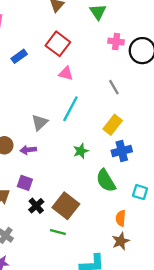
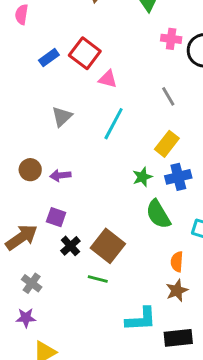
red square: (58, 44) -> (85, 53), moved
gray triangle: (40, 122) -> (62, 116), moved
green star: (81, 151) -> (142, 177), moved

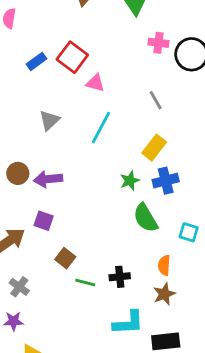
purple arrow: (60, 175) -> (48, 179), size x1.4
black cross: (70, 246) -> (120, 277), moved, turned 36
brown square: (108, 246) -> (65, 258), moved, size x0.6

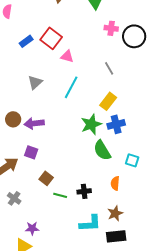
green star: (130, 181) -> (91, 124), size x1.5
brown star: (164, 294) -> (115, 213), moved
purple star: (14, 321) -> (32, 228), moved

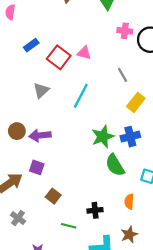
red square: (51, 38) -> (59, 57), moved
pink triangle: (67, 56) -> (84, 53), moved
yellow rectangle: (108, 101) -> (136, 102), moved
green line: (60, 195) -> (69, 226), moved

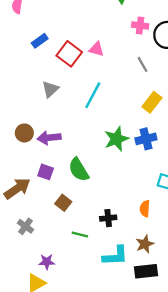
gray line: (123, 75) -> (142, 64), moved
green semicircle: (115, 165) -> (79, 170), moved

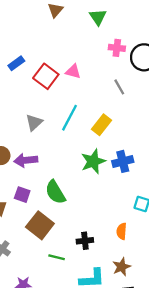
gray triangle: (50, 89) -> (34, 122), moved
yellow rectangle: (152, 102) -> (101, 125), moved
brown square: (63, 203) -> (40, 225), size x1.6

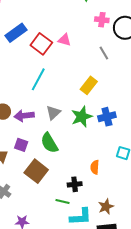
blue rectangle: (16, 63) -> (16, 33), size x1.5
cyan line: (70, 118) -> (38, 79), moved
gray triangle: (34, 122) -> (53, 113), moved
orange semicircle: (122, 231) -> (95, 167), moved
green line: (57, 257) -> (62, 202), moved

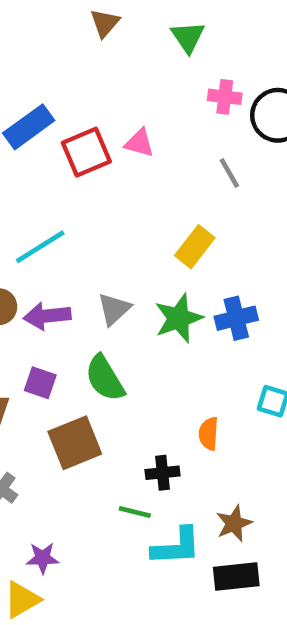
red square: (41, 44) -> (86, 152), turned 30
cyan line: (38, 79) -> (40, 247), moved, turned 30
brown square: (36, 171) -> (75, 443), turned 30

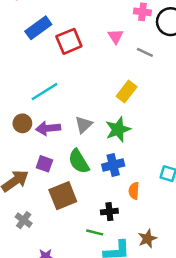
pink triangle: (139, 143) -> (116, 36), moved, turned 42
gray line: (229, 173) -> (145, 52), turned -35
blue cross: (236, 318) -> (113, 165), moved

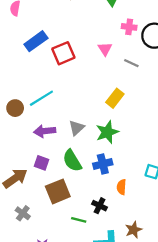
brown circle: (22, 123) -> (15, 108), moved
black cross: (109, 212) -> (100, 206), turned 32
green line: (95, 232) -> (79, 220), moved

